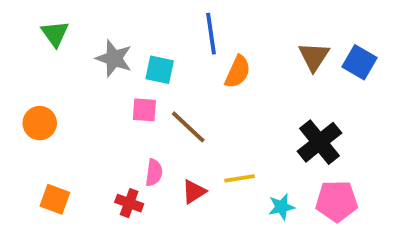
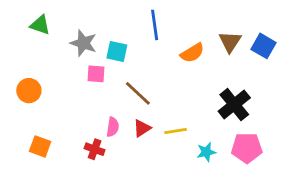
green triangle: (55, 34) -> (40, 25), turned -35
orange semicircle: (238, 72) -> (192, 53), moved, turned 35
pink square: (144, 110) -> (96, 74), moved
red triangle: (194, 192) -> (142, 128), moved

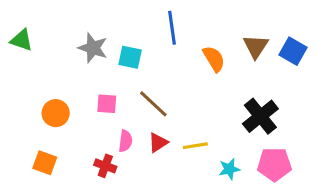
green triangle: (40, 25) -> (21, 40), moved
orange semicircle: (192, 53) -> (214, 59), turned -90
pink square: (96, 74) -> (107, 104), moved
orange circle: (29, 91) -> (56, 113), moved

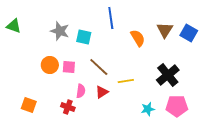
orange circle: (56, 113) -> (50, 65), moved
yellow line: (195, 146) -> (126, 81), moved

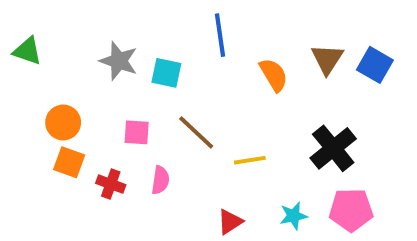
orange circle: (50, 65) -> (63, 122), moved
red triangle: (102, 92) -> (230, 222), moved
orange square: (29, 105) -> (69, 162), moved
red cross: (68, 107) -> (111, 184), moved

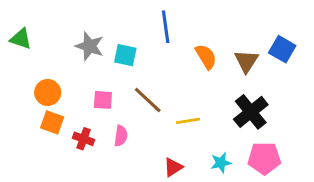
brown triangle: (327, 59) -> (246, 61), moved

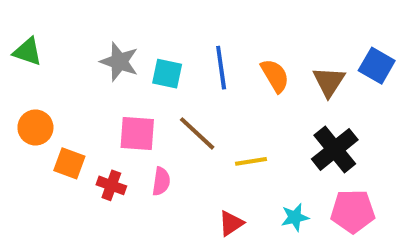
blue line: (166, 27) -> (221, 68), moved
orange circle: (48, 92) -> (35, 127), moved
pink square: (103, 100) -> (137, 133), size x1.4

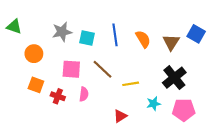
gray star: (119, 62) -> (62, 32), turned -30
orange circle: (35, 127) -> (34, 54), moved
cyan star: (295, 217) -> (154, 104), moved

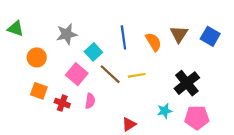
cyan square: (87, 38) -> (93, 52), moved, turned 35
brown triangle: (171, 42) -> (179, 34), moved
pink square: (71, 69) -> (77, 74), turned 36
yellow line: (131, 84) -> (137, 75), moved

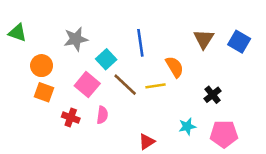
orange semicircle: (153, 42) -> (175, 67), moved
black cross: (187, 83) -> (213, 95), size x0.6
orange square: (39, 91) -> (44, 92), moved

